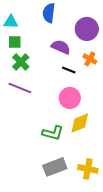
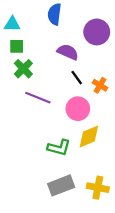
orange cross: (90, 59) -> (100, 85), moved
black line: (69, 70) -> (77, 78), turned 32
purple line: (20, 88) -> (38, 98), moved

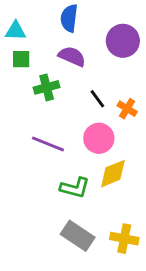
purple semicircle: (68, 52) -> (72, 56), moved
green cross: (23, 69) -> (47, 87), moved, turned 30
purple line: (38, 98) -> (48, 144), moved
gray rectangle: (61, 185) -> (78, 236), turned 55

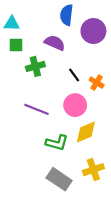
blue semicircle: (69, 18) -> (67, 15), moved
yellow cross: (124, 239) -> (93, 170), moved, turned -30

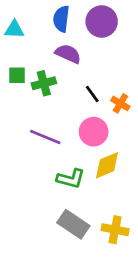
blue semicircle: (67, 15) -> (61, 19), moved
purple circle: (93, 31) -> (102, 21), moved
green square: (16, 45) -> (17, 75), moved
yellow cross: (93, 170) -> (115, 230), moved, turned 30

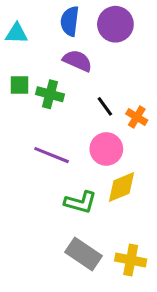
green cross: (44, 83) -> (50, 94), turned 30

